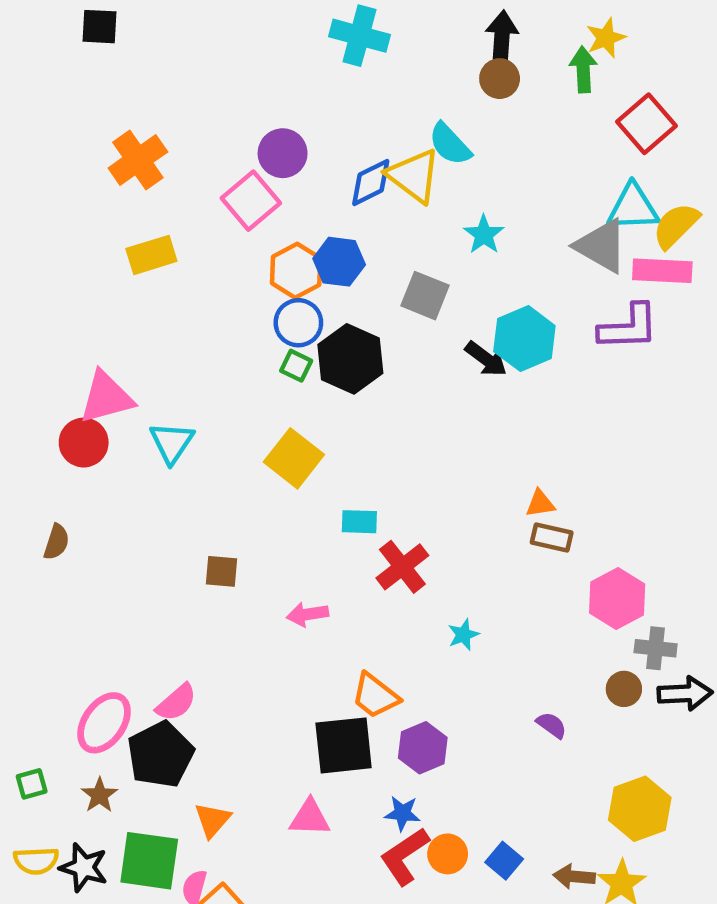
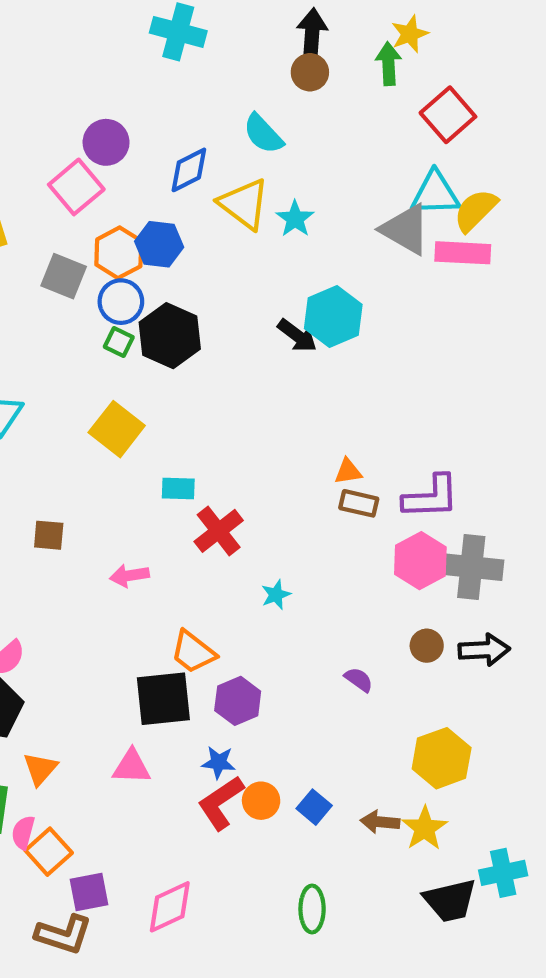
yellow triangle: (414, 176) -> (244, 204), moved
gray square: (425, 296) -> (64, 276), moved
purple L-shape: (628, 327) -> (431, 497), moved
gray cross: (656, 648) -> (471, 567), moved, size x1.6

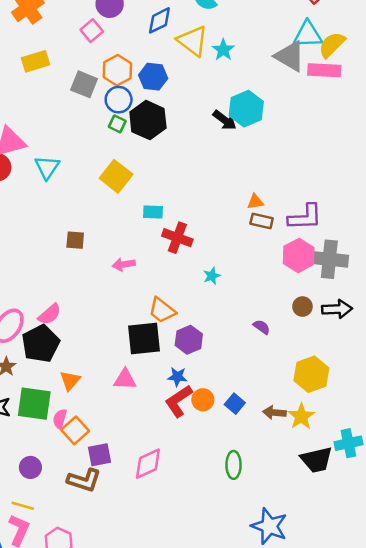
pink square: (76, 187) -> (92, 31), size x0.7
blue hexagon: (159, 244) -> (153, 77), moved
red cross: (219, 531) -> (177, 238), turned -32

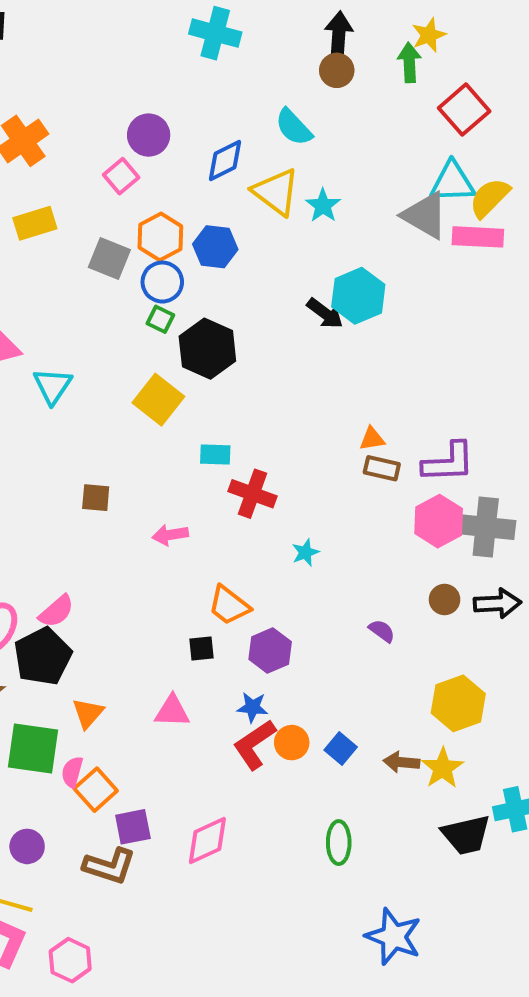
black hexagon: (148, 120) -> (207, 349), moved
black square: (144, 338) -> (202, 649), size x0.5

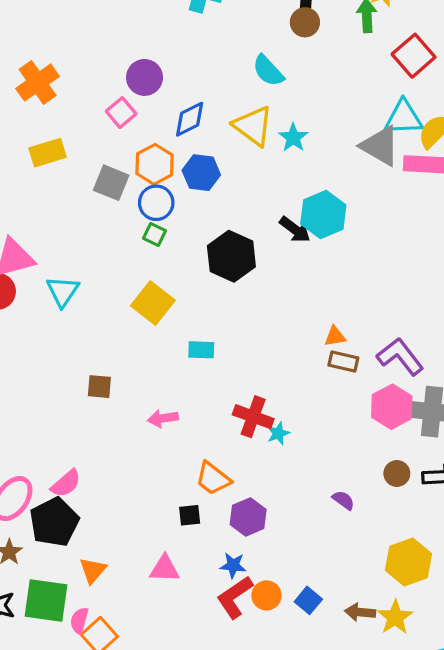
blue diamond: (225, 160) -> (190, 119), moved
black hexagon: (207, 349) -> (231, 256), moved
purple L-shape: (448, 462) -> (400, 357), turned -126
red cross: (252, 494) -> (253, 417), moved

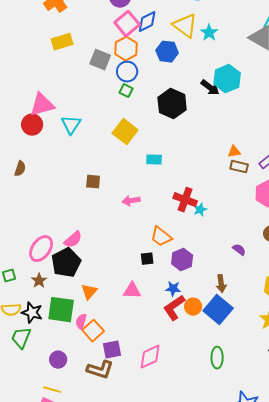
pink square: (121, 113) -> (127, 24), moved, size x1.4
blue hexagon: (201, 173) -> (167, 52), moved
blue square: (308, 600) -> (218, 310), size x1.8
brown arrow: (360, 612) -> (221, 284), moved, turned -102

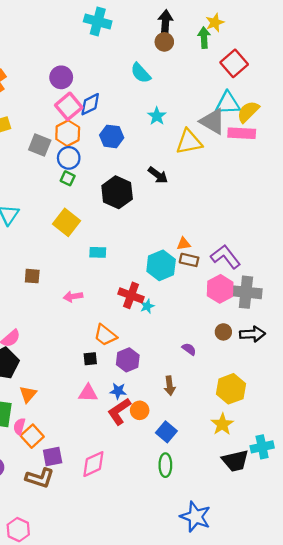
yellow triangle: (185, 26) -> (189, 142), moved, turned -48
cyan hexagon: (227, 79) -> (161, 265), moved
pink triangle: (132, 291) -> (88, 393), moved
blue square: (218, 310) -> (166, 432), moved, size x0.7

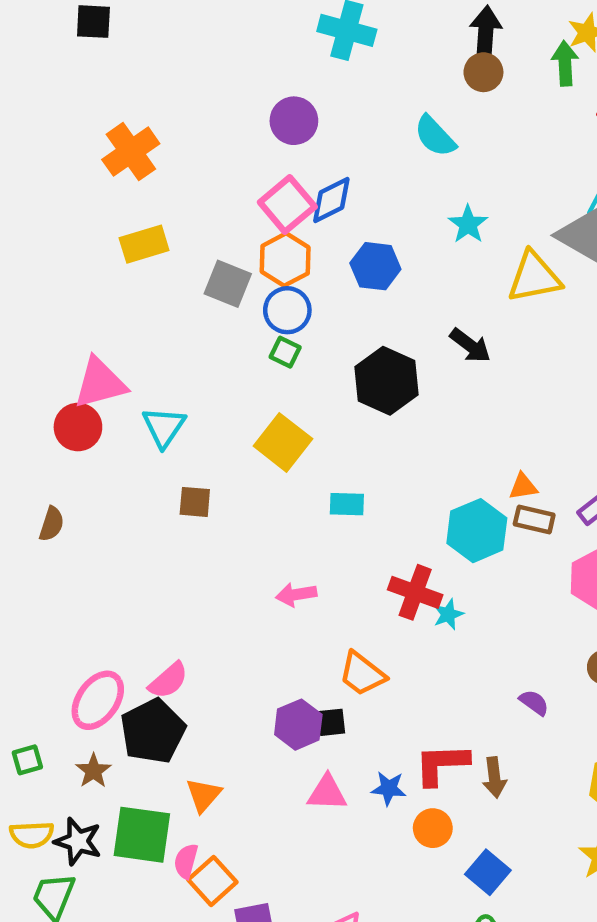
purple circle: (61, 77) -> (294, 121), moved
brown square: (32, 276) -> (195, 502), moved
purple hexagon: (128, 360) -> (298, 725), moved
red L-shape: (119, 411) -> (442, 764), moved, turned 32

